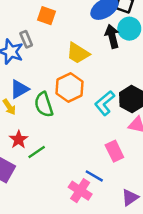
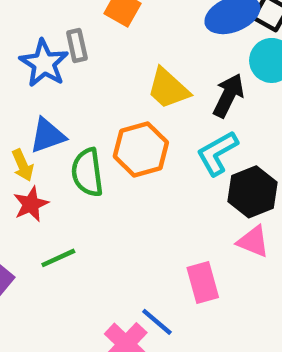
black arrow: (112, 36) -> (228, 95), moved, turned 30
cyan L-shape: (105, 103) -> (217, 153), moved
red star: (19, 139) -> (31, 204), moved

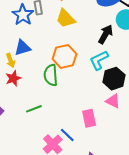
yellow trapezoid: (168, 89) -> (66, 19), moved
green semicircle: (87, 172) -> (51, 75), moved
green line: (58, 258) -> (34, 109), moved

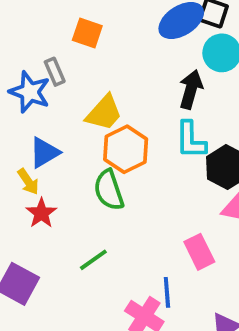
yellow trapezoid: (66, 19) -> (104, 113), moved, turned -80
cyan L-shape: (99, 60) -> (191, 140), turned -50
blue line: (67, 135) -> (167, 292), turned 56

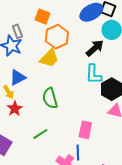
gray rectangle: (55, 72) -> (17, 31), moved
black arrow: (191, 89) -> (95, 48), turned 30
orange hexagon: (126, 149) -> (57, 37), moved
pink rectangle: (199, 252) -> (85, 130), moved, turned 36

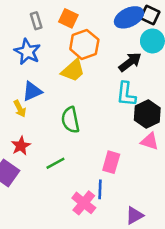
gray rectangle: (17, 31) -> (36, 21), moved
red star: (15, 109) -> (21, 146), moved

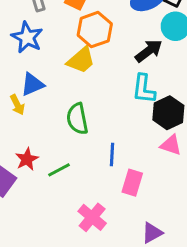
red star: (21, 146) -> (27, 159), moved
pink rectangle: (111, 162) -> (132, 183), moved
blue line: (100, 189) -> (112, 154), moved

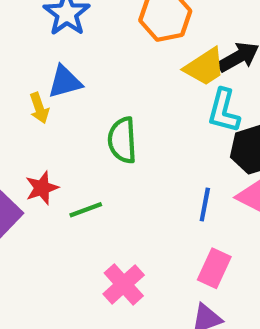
yellow trapezoid: (81, 60) -> (205, 67), moved
blue line: (112, 154) -> (205, 205), moved
pink rectangle: (132, 183) -> (214, 268), moved

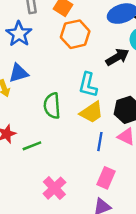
yellow trapezoid: (205, 67) -> (92, 112), moved
cyan L-shape: (224, 111) -> (88, 85), moved

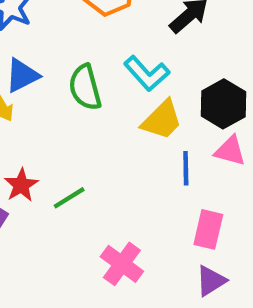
cyan L-shape: (88, 85) -> (147, 73), turned -45
green semicircle: (52, 106) -> (85, 87), moved

